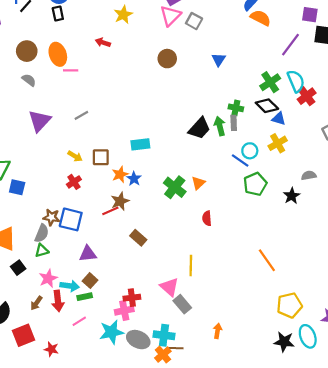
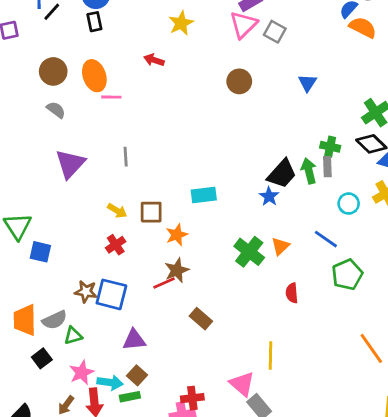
gray line: (81, 115) -> (126, 157), turned -64
blue line: (240, 160) -> (326, 239), moved
blue star: (134, 179) -> (269, 196), moved
green pentagon: (255, 184) -> (347, 275), moved
gray semicircle: (42, 233) -> (55, 320), moved, turned 42

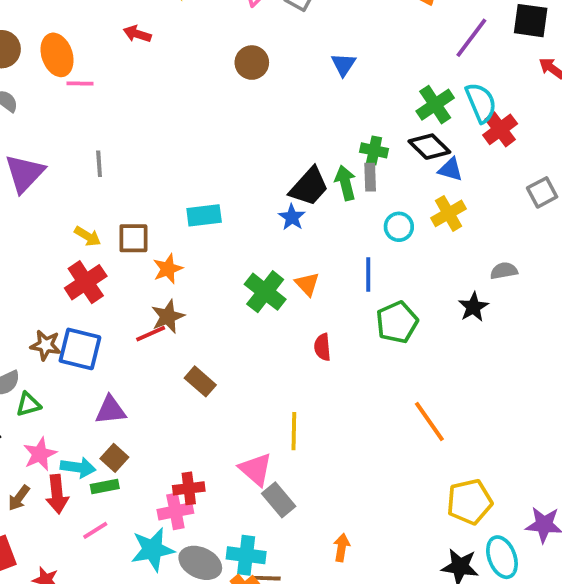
blue line: (326, 239) -> (368, 275), turned 55
red cross: (116, 245) -> (86, 282), size x1.5
orange triangle: (280, 246) -> (307, 284), turned -30

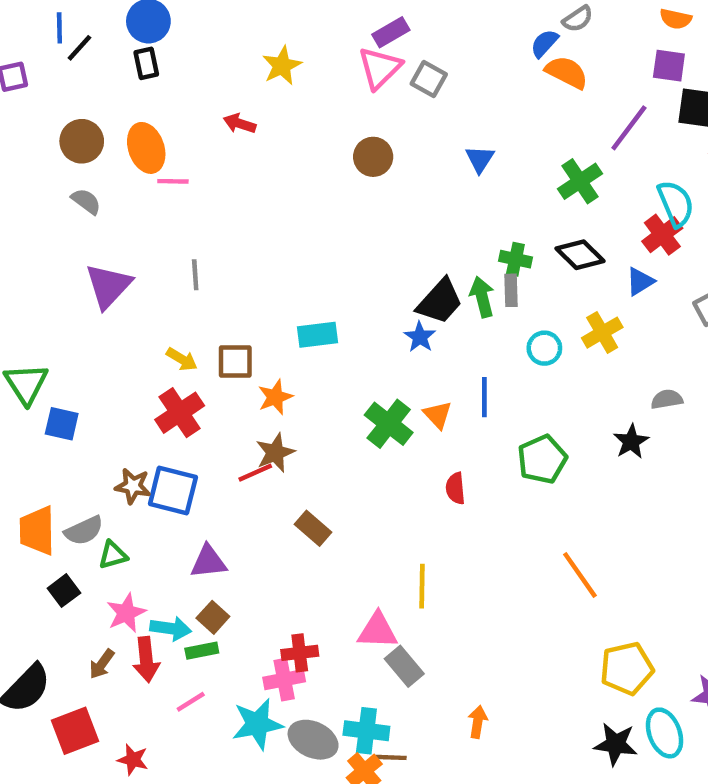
cyan semicircle: (481, 103) -> (676, 204), moved
green cross: (435, 105) -> (580, 181), moved
blue triangle: (450, 169) -> (640, 281), moved, turned -48
blue line: (368, 275) -> (484, 397), moved
pink triangle: (256, 469) -> (378, 631), turned -39

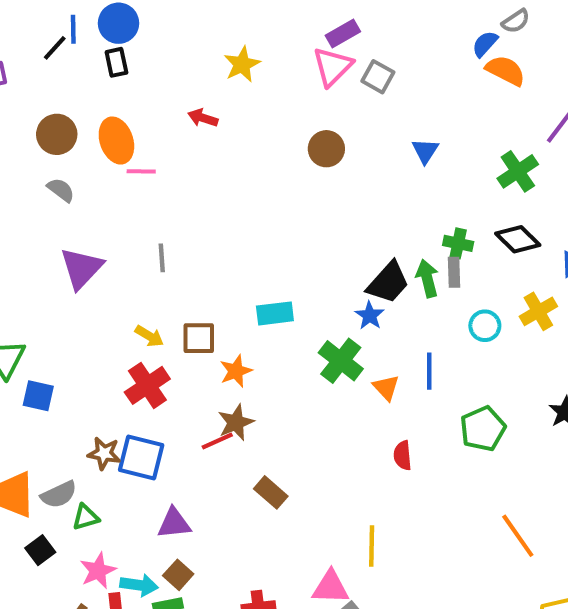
blue line: (59, 28) -> (73, 29), moved
green cross: (389, 424) -> (341, 361), moved

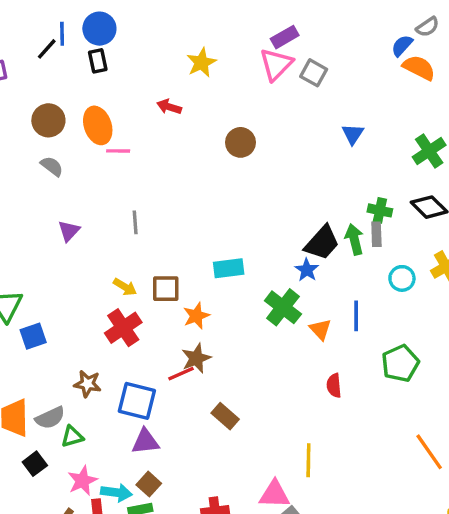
brown circle: (326, 149) -> (240, 142), moved
purple triangle: (81, 268) -> (69, 231), size x0.6
blue square: (38, 396) -> (33, 336), turned -32
blue square: (141, 457) -> (137, 401), moved

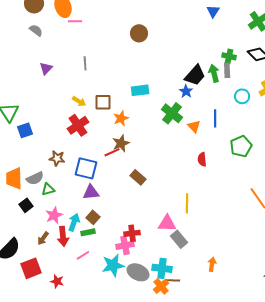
brown circle: (240, 142) -> (139, 33), moved
cyan arrow: (116, 493) -> (74, 222), turned -78

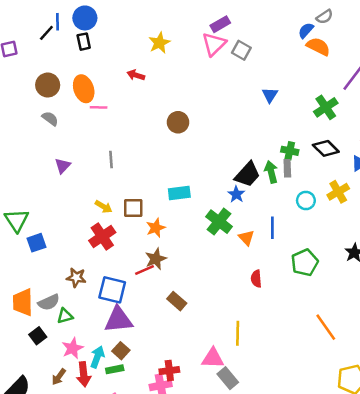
purple triangle: (91, 192) -> (118, 320), size x1.4

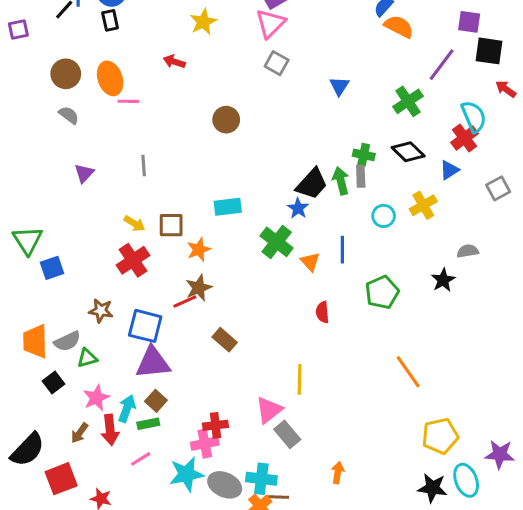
gray square: (241, 50) -> (277, 63), moved
pink triangle: (213, 358) -> (269, 410), turned -40

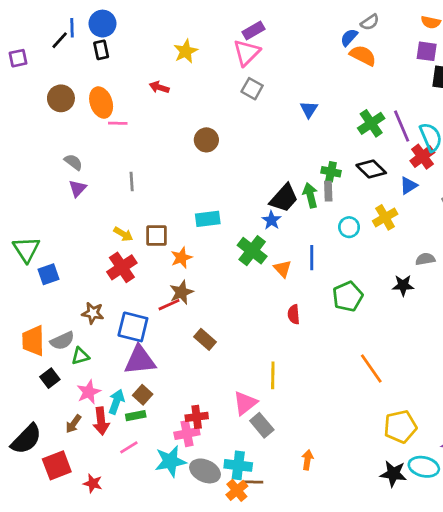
purple line: (442, 65) -> (402, 126), moved, turned -60
gray semicircle: (69, 115) -> (73, 162), moved
black star: (443, 280) -> (403, 285), turned 30
cyan ellipse: (466, 480) -> (424, 467), turned -56

